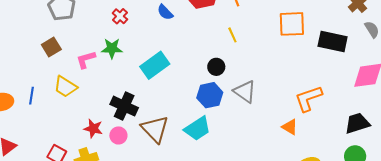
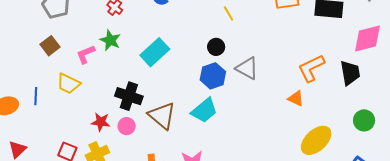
green star: (112, 48) -> (110, 40), turned 30
black trapezoid: (357, 123) -> (350, 73), moved, turned 104

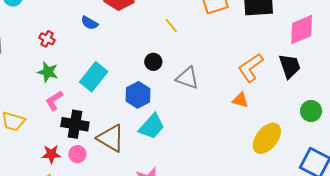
yellow line: (229, 13) -> (171, 25), moved
pink L-shape: (86, 54) -> (54, 100), moved
blue hexagon: (213, 76) -> (138, 95), moved

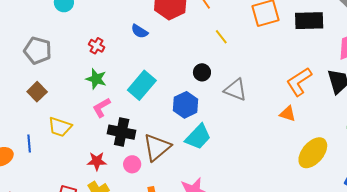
brown triangle: (111, 138) -> (157, 147), turned 48
pink circle: (77, 154) -> (132, 164), moved

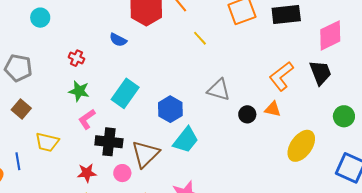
black circle: (202, 72) -> (247, 114), moved

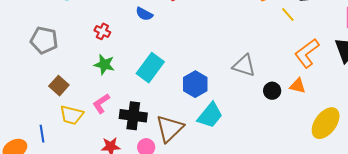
yellow line: (200, 38) -> (288, 14), moved
brown square: (21, 109) -> (59, 86), moved
pink L-shape: (87, 119) -> (101, 103), moved

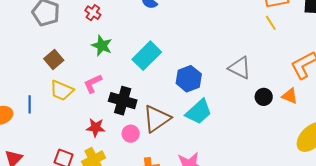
yellow line: (288, 14) -> (271, 23), moved
red cross: (102, 31) -> (93, 13), moved

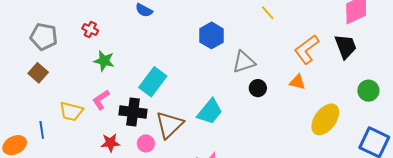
cyan rectangle: (147, 56) -> (153, 82), moved
brown square: (54, 59) -> (38, 73), moved
gray triangle: (240, 68) -> (244, 62), turned -35
blue hexagon: (189, 79) -> (211, 35), moved
black circle: (264, 97) -> (258, 88), moved

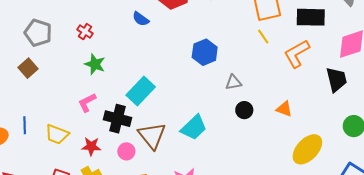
orange L-shape: (307, 49) -> (297, 54), moved
gray triangle: (244, 62) -> (233, 82), size x0.7
yellow trapezoid: (71, 111) -> (57, 134), moved
brown triangle: (169, 125) -> (152, 136), turned -32

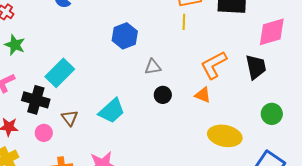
yellow line: (263, 37) -> (184, 22), turned 35
orange L-shape: (297, 54) -> (214, 65), moved
brown triangle: (152, 136) -> (70, 118), size x0.6
yellow ellipse: (307, 149) -> (225, 136), turned 56

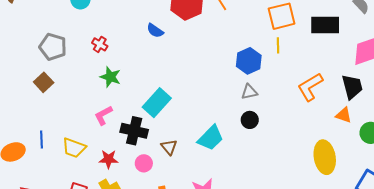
blue hexagon: (125, 36) -> (249, 61), moved
black circle: (163, 95) -> (250, 120), moved
orange triangle: (203, 95) -> (344, 115), moved
yellow ellipse: (225, 136) -> (325, 157), turned 72

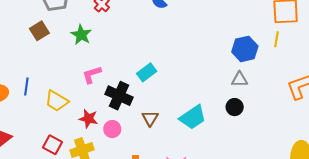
green star: (110, 77) -> (81, 35), moved
cyan rectangle: (157, 103) -> (147, 72), size x0.7
pink circle: (144, 163) -> (112, 129), moved

